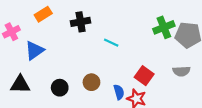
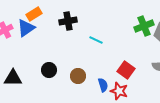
blue triangle: (34, 50) -> (26, 28), moved
black circle: (60, 88) -> (49, 70), moved

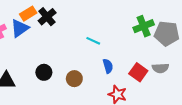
black cross: (68, 21) -> (47, 17), moved, turned -30
red square: (126, 70) -> (138, 72), moved
blue semicircle: (103, 85) -> (108, 66), moved

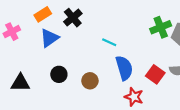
black cross: (47, 17) -> (73, 18), moved
blue triangle: (20, 28) -> (49, 38), moved
blue semicircle: (108, 66) -> (124, 68), size x1.6

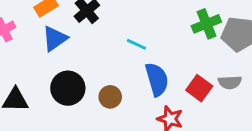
black circle: (59, 74) -> (68, 88), size x1.5

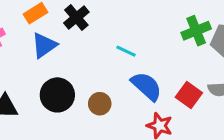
blue semicircle: (157, 79) -> (146, 86), turned -32

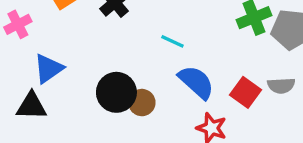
blue triangle: (44, 45) -> (48, 69), moved
black circle: (57, 95) -> (116, 92), moved

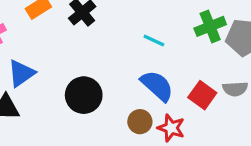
cyan line: (172, 41) -> (154, 40), moved
brown circle: (142, 103) -> (140, 122), moved

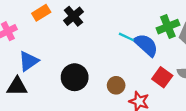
blue semicircle: (157, 86) -> (146, 45), moved
brown circle: (140, 122) -> (116, 85), moved

